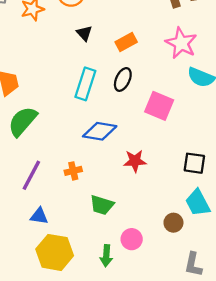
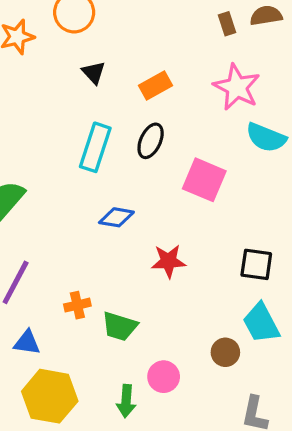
blue diamond: (100, 131) -> (116, 217), size x0.7
orange cross: (73, 171) -> (77, 305), moved

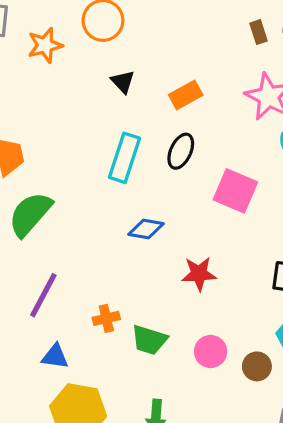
pink circle: (164, 377) -> (211, 351), moved

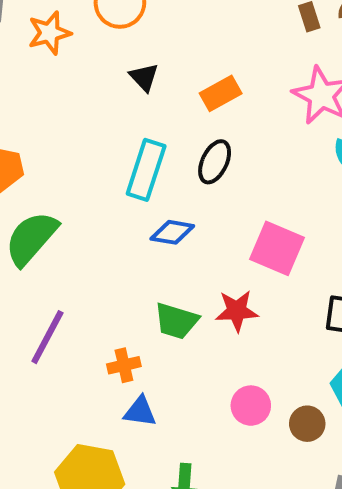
pink square: (235, 191) -> (277, 248), moved
blue diamond: (146, 229) -> (172, 232), moved
green trapezoid: (149, 340) -> (176, 321), moved
blue triangle: (55, 356) -> (140, 412), moved

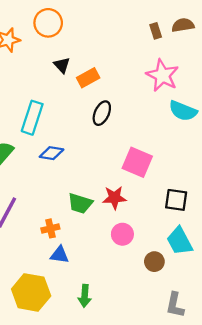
orange rectangle: (221, 93) -> (88, 78), moved
cyan rectangle: (146, 170) -> (32, 118), moved
blue diamond: (172, 232) -> (52, 153), moved
pink circle: (251, 406) -> (122, 234), moved

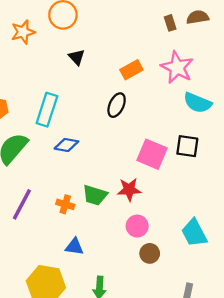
orange rectangle: (88, 78) -> (131, 70), moved
black square: (176, 200) -> (187, 146), moved
orange cross: (50, 228) -> (65, 204), moved, turned 30
brown circle: (154, 262) -> (150, 253), moved

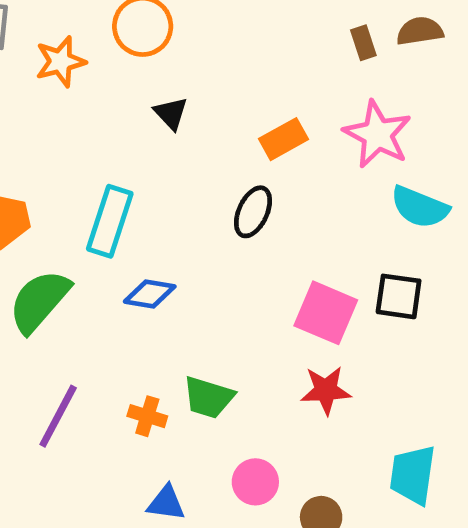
red star: (129, 190) -> (326, 390), moved
pink circle: (137, 226) -> (255, 482), moved
cyan trapezoid: (194, 233) -> (413, 475), turned 36

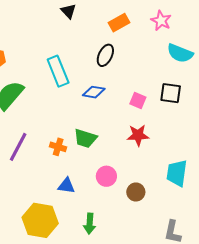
pink star: (377, 134) -> (161, 21), size x0.7
cyan rectangle: (110, 221) -> (58, 71), moved, turned -40
blue diamond: (150, 294) -> (94, 92), moved
pink square: (326, 313) -> (138, 101), size x0.6

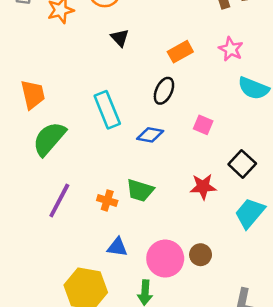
black square: (171, 93) -> (242, 164), moved, turned 35
pink square: (138, 101) -> (203, 125), moved
cyan trapezoid: (177, 173) -> (250, 213), moved, turned 32
pink circle: (106, 176) -> (165, 259), moved, size x1.5

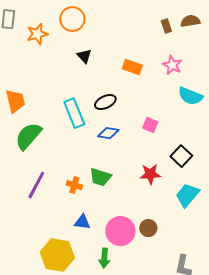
orange rectangle: (180, 52) -> (132, 67), turned 48
black ellipse: (164, 91) -> (105, 102), moved, turned 40

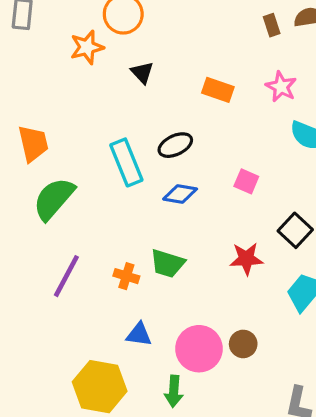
orange star: (37, 34) -> (87, 47), moved

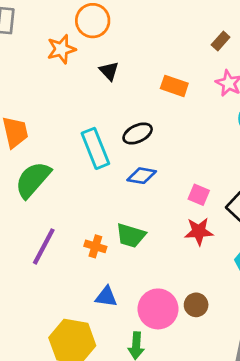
brown rectangle: (272, 25) -> (221, 41), moved, turned 60
pink square: (246, 181) -> (199, 195), moved

